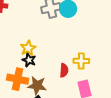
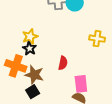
yellow cross: (81, 61) -> (97, 39), moved

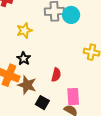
yellow star: (30, 37) -> (24, 30), moved
black square: (33, 92) -> (42, 103), moved, turned -32

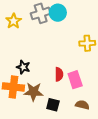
yellow star: (24, 30) -> (14, 21), moved
pink rectangle: (73, 97) -> (75, 80), moved

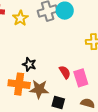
red semicircle: (59, 74) -> (65, 72), turned -32

